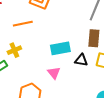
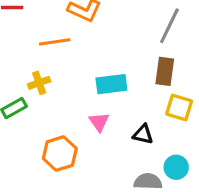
black triangle: (81, 60) -> (143, 134), moved

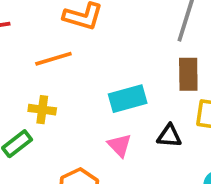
yellow cross: (39, 83) -> (42, 110), turned 35
black triangle: (143, 134) -> (169, 136), moved

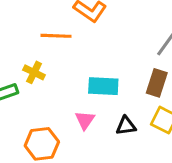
black triangle: (169, 136) -> (126, 126), turned -30

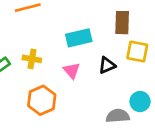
yellow cross: (34, 72) -> (32, 59), moved

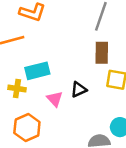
cyan rectangle: (79, 38) -> (37, 71), moved
black triangle: (107, 65) -> (79, 90), moved

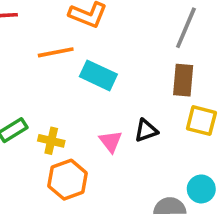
cyan rectangle: (37, 71) -> (98, 75), moved, turned 35
yellow cross: (17, 89) -> (51, 141), moved

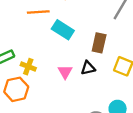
brown rectangle: (183, 80) -> (99, 43), moved
orange hexagon: (68, 180) -> (16, 89), moved

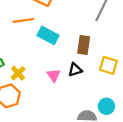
yellow cross: (28, 67) -> (18, 73), turned 32

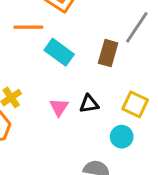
brown rectangle: (84, 45) -> (108, 53), moved
cyan circle: (106, 106) -> (122, 137), moved

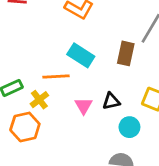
orange line: (28, 27) -> (56, 77), moved
cyan circle: (122, 137) -> (129, 127), moved

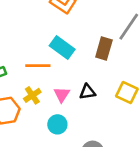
yellow cross: (39, 100) -> (32, 95), moved
cyan circle: (129, 127) -> (57, 124), moved

